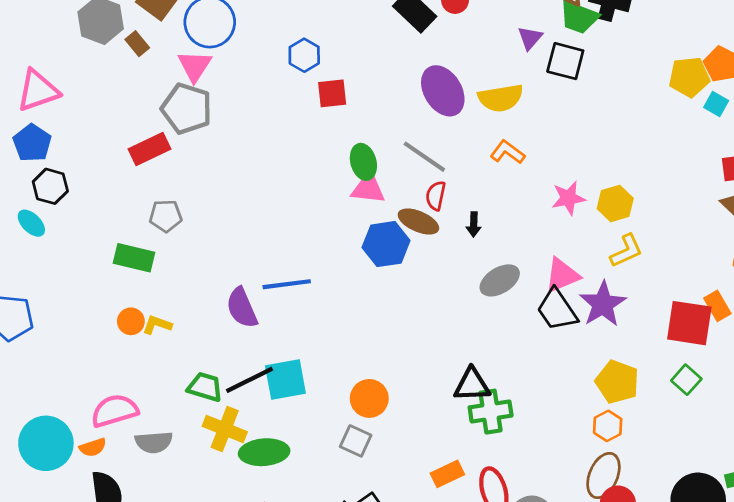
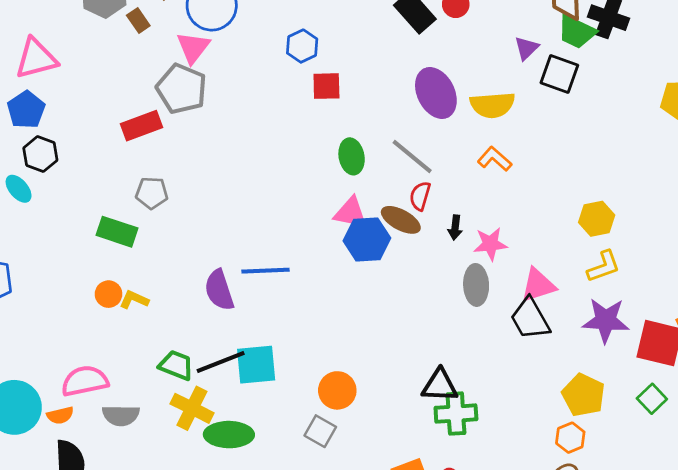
pink triangle: (368, 188) -> (351, 213), moved
pink star: (568, 198) -> (490, 244), moved
gray ellipse: (500, 280) -> (476, 285), turned -66
purple star: (603, 304) -> (606, 320), moved, turned 30

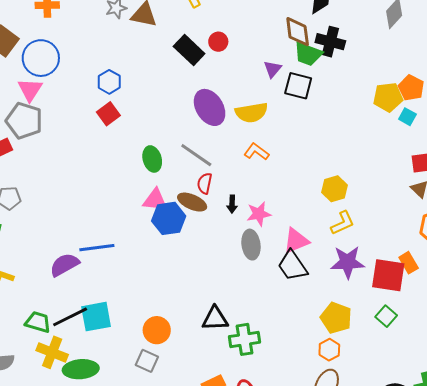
red square: (326, 86) -> (108, 114), moved, turned -30
purple semicircle: (219, 290) -> (64, 265), turned 84
black triangle: (440, 386) -> (215, 319), moved

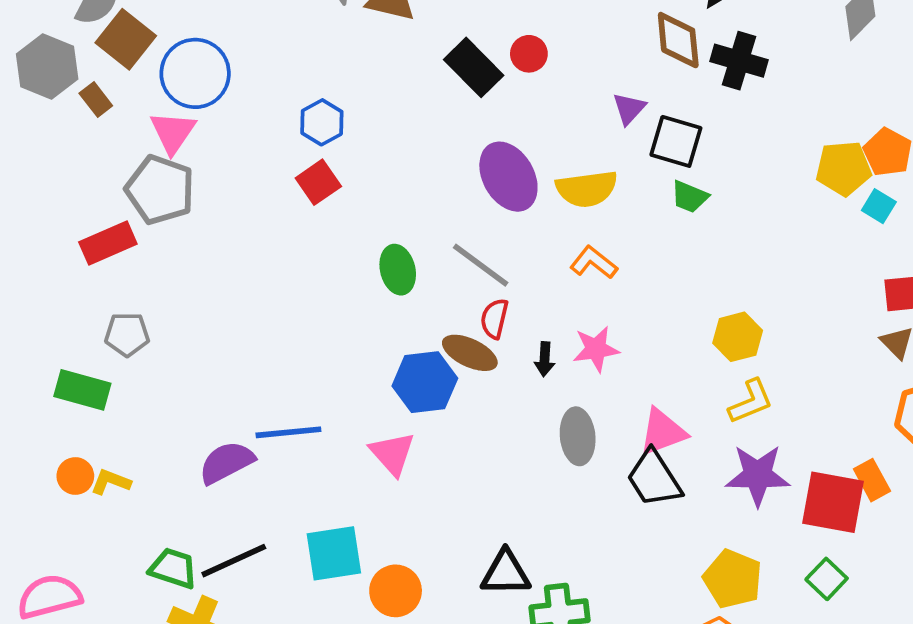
green trapezoid: (308, 54) -> (690, 197), moved, size x0.7
pink triangle: (155, 200) -> (392, 453), moved, turned 40
pink star: (259, 214) -> (596, 349), moved
cyan square: (96, 317) -> (334, 553), moved

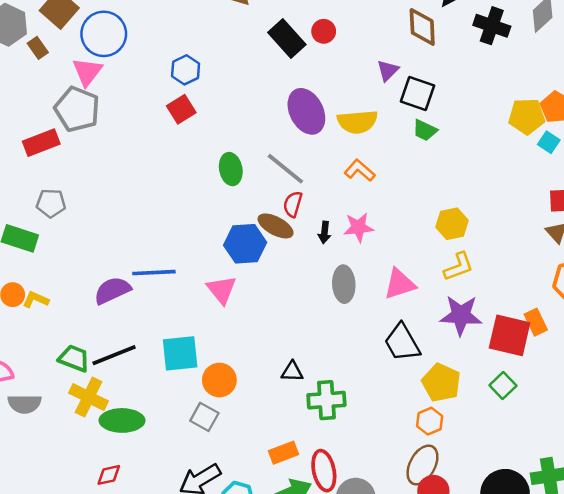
black cross: (739, 61) -> (492, 26), moved
black trapezoid: (654, 478) -> (402, 342), moved
black triangle: (506, 573) -> (292, 372), size x0.7

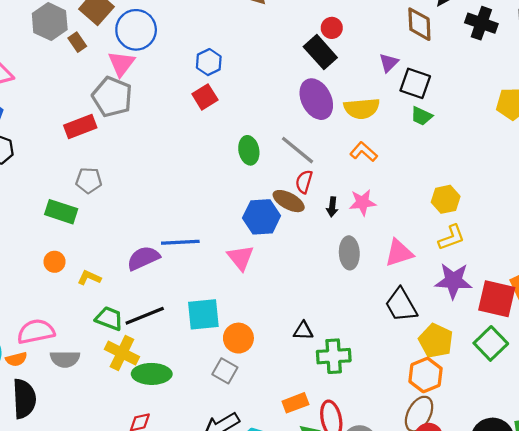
black rectangle: (287, 39) -> (320, 52), moved
yellow L-shape: (36, 300) -> (89, 278), moved
green square: (503, 386) -> (491, 343), size x1.4
orange hexagon: (430, 421) -> (425, 375), size x1.4

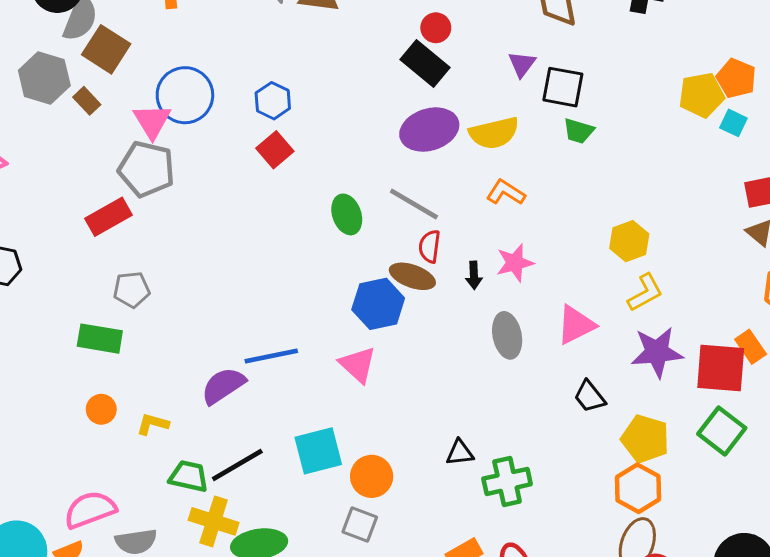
blue circle: (136, 30) -> (185, 95), moved
purple ellipse: (316, 99) -> (429, 130), turned -72
black trapezoid: (401, 305) -> (590, 396), size x0.7

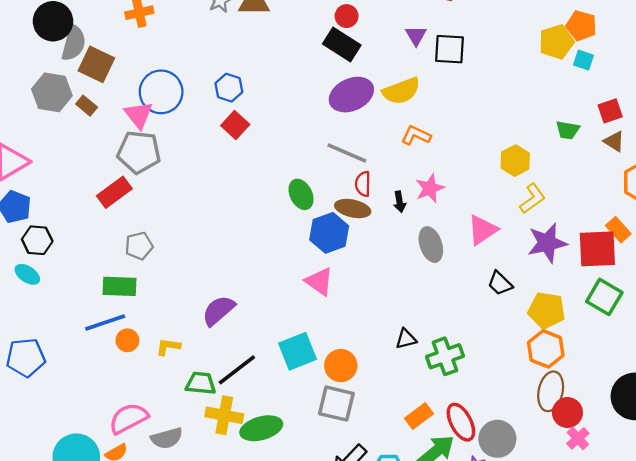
green trapezoid: (578, 131) -> (568, 130), moved
green ellipse: (347, 214) -> (301, 194), moved
blue line: (271, 356) -> (105, 322), moved
gray square: (360, 525) -> (336, 404), size x1.4

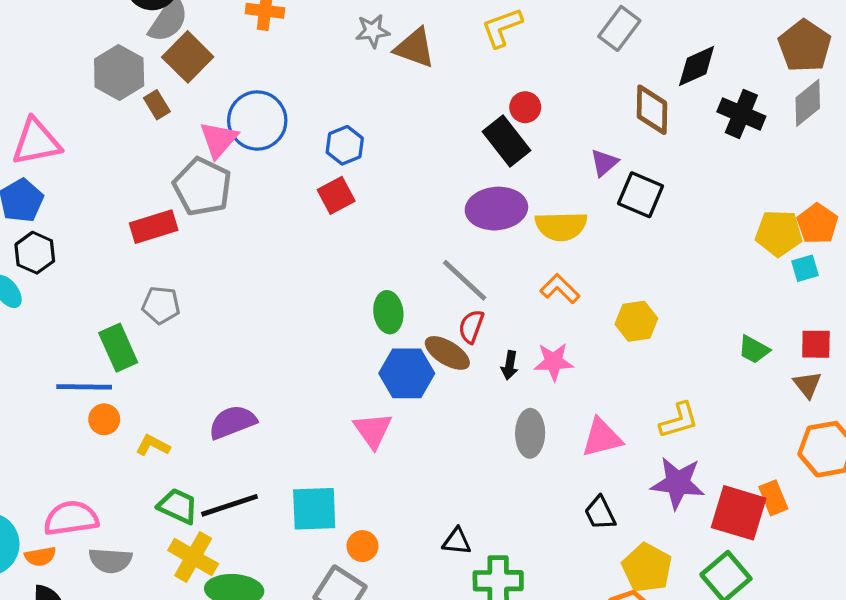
cyan square: (584, 60) -> (805, 268), turned 36
yellow hexagon: (515, 161) -> (636, 321), moved
green rectangle: (119, 286) -> (118, 348), turned 44
orange circle: (341, 366) -> (362, 546), size x0.7

